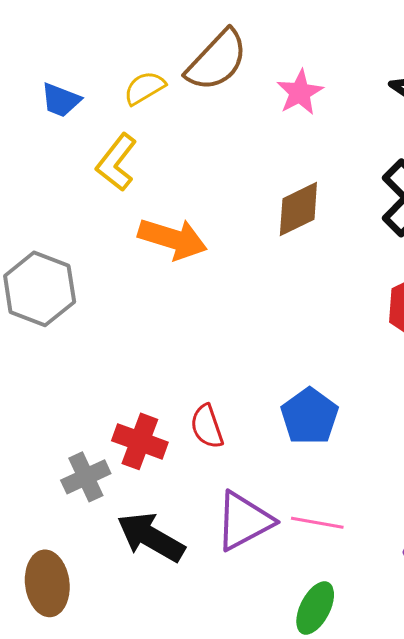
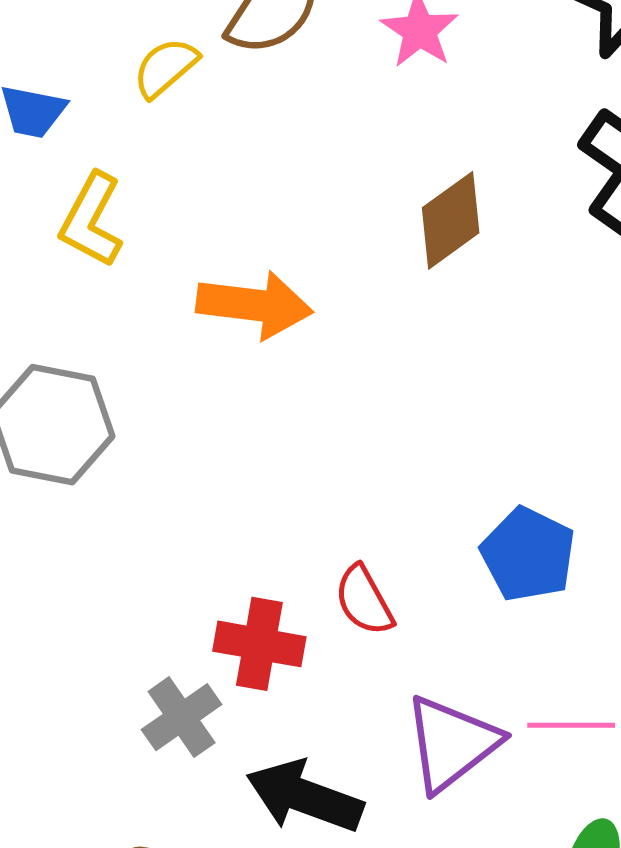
yellow L-shape: (116, 162) -> (91, 220), moved

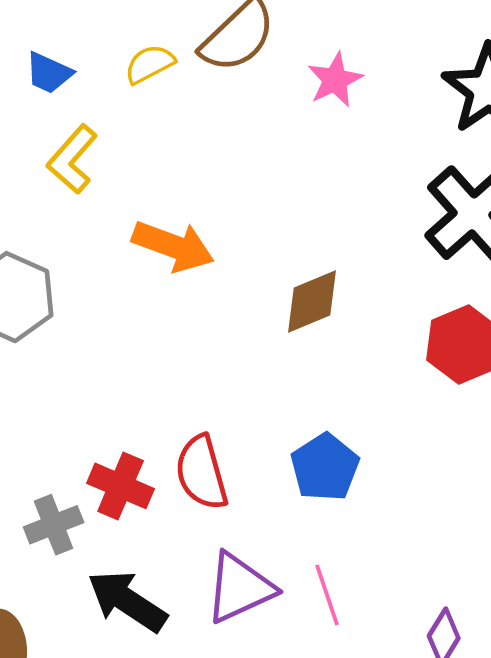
brown diamond: (451, 220) -> (312, 302), moved
red semicircle: (364, 600) -> (202, 473), size x1.4
pink line: (571, 725) -> (327, 595), turned 58

